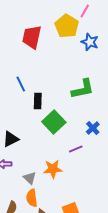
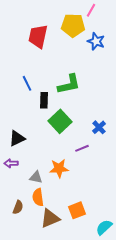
yellow pentagon: (67, 26) -> (73, 25), turned -30
green L-shape: (83, 89) -> (69, 84), moved
gray triangle: (30, 178) -> (36, 177), turned -32

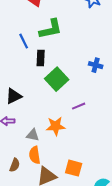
green L-shape: (69, 84) -> (51, 29), moved
blue cross: (99, 127) -> (96, 65), moved, turned -32
orange square: (77, 210) -> (74, 168), turned 36

